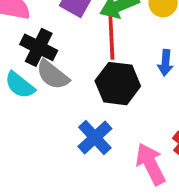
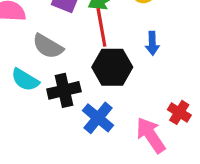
black cross: (39, 47) -> (64, 90), moved, turned -32
gray semicircle: (53, 75) -> (48, 46), moved

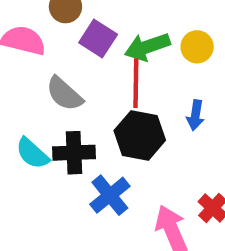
cyan semicircle: (25, 80) -> (32, 153), moved

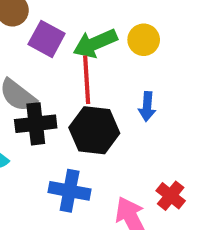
black cross: (74, 153) -> (36, 124), moved
blue cross: (110, 195) -> (70, 191), turned -36

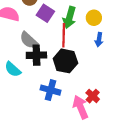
green arrow: (95, 43) -> (69, 18), turned -55
blue arrow: (147, 107) -> (99, 40), moved
red cross: (171, 196) -> (93, 96), moved

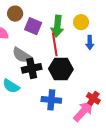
pink arrow: (80, 107) -> (83, 111), turned 75

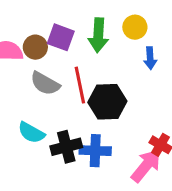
brown circle: (15, 14) -> (35, 47), moved
red line: (55, 44) -> (80, 85), moved
black cross: (32, 68) -> (66, 147), moved

